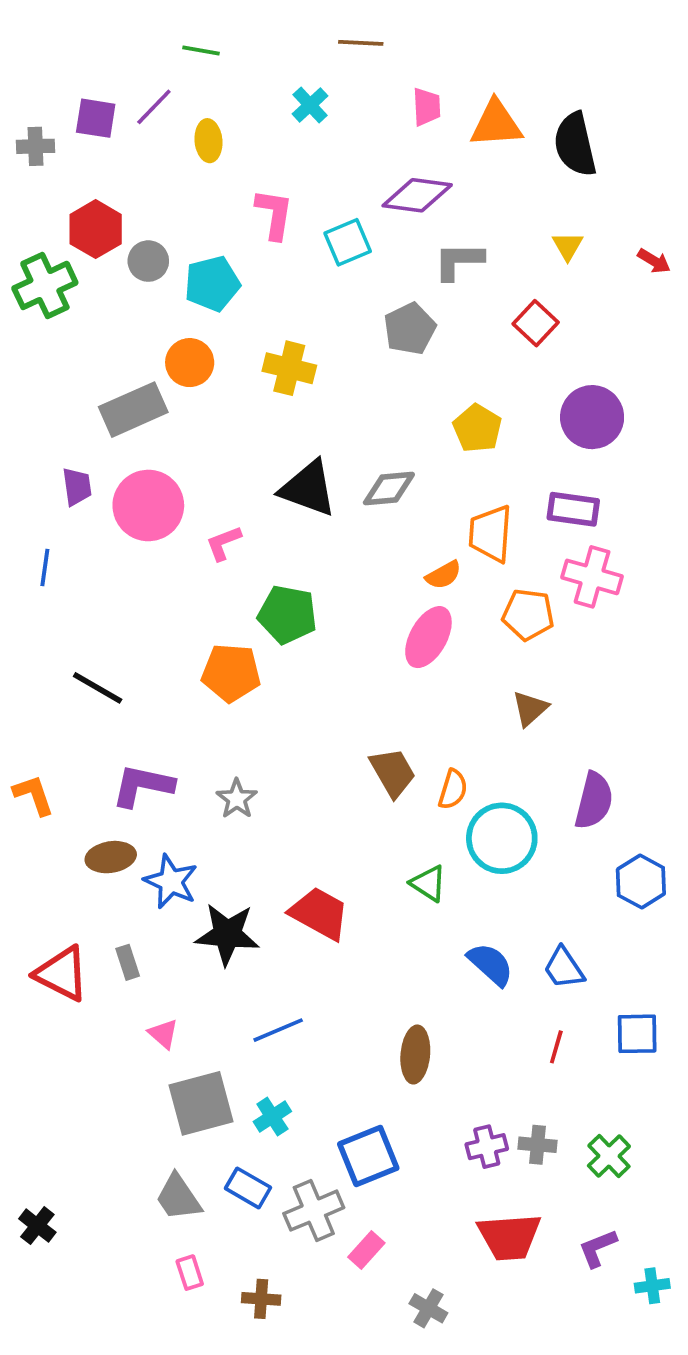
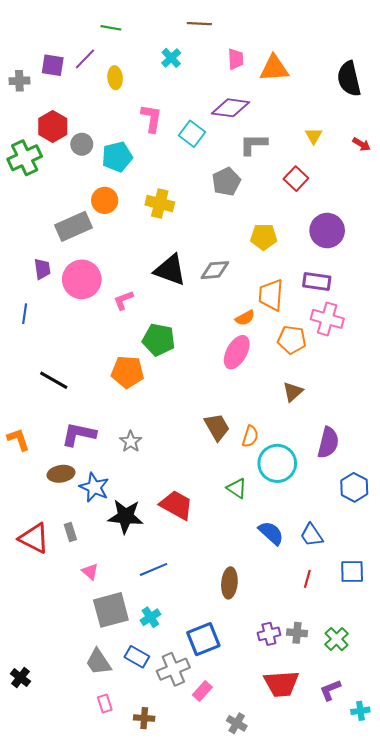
black semicircle: (575, 144) -> (349, 79), moved
cyan square: (348, 242) -> (192, 134), turned -30
yellow pentagon: (477, 428) -> (264, 237), turned -30

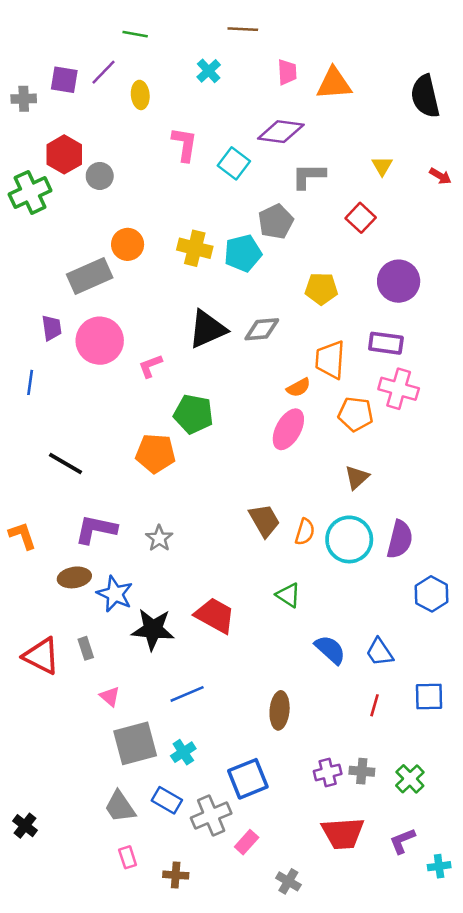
cyan pentagon: (117, 157) -> (243, 253), moved
black triangle: (170, 270) -> (207, 329), turned -44
cyan circle: (277, 463) -> (349, 539), moved

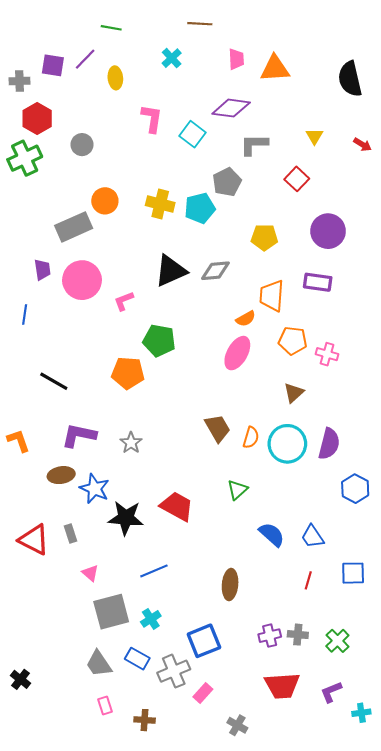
red hexagon: (64, 154) -> (37, 119), moved
pink cross: (399, 389) -> (327, 354), moved, size x0.7
green triangle: (288, 595) -> (237, 490), turned 45

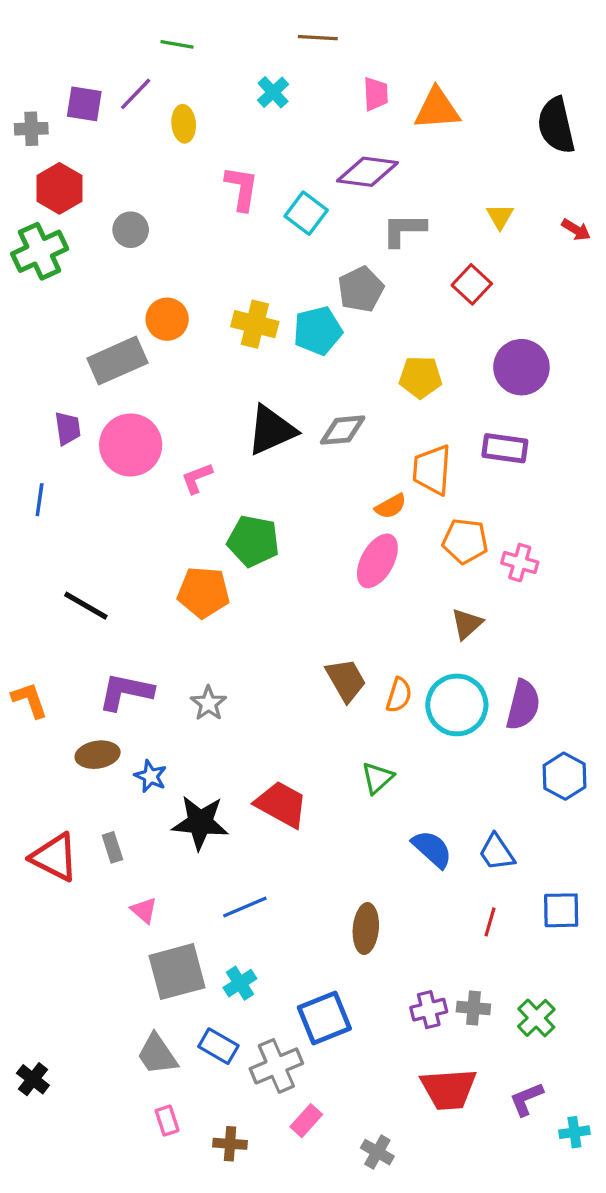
blue star: (95, 489) -> (151, 776), size x0.7
pink rectangle: (203, 693) -> (306, 1121), moved

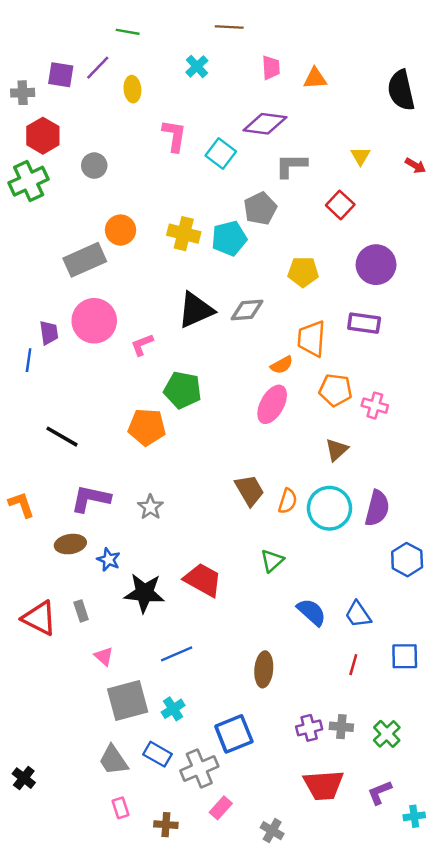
orange triangle: (437, 109) -> (315, 78), size x0.7
purple trapezoid: (68, 428) -> (49, 333), moved

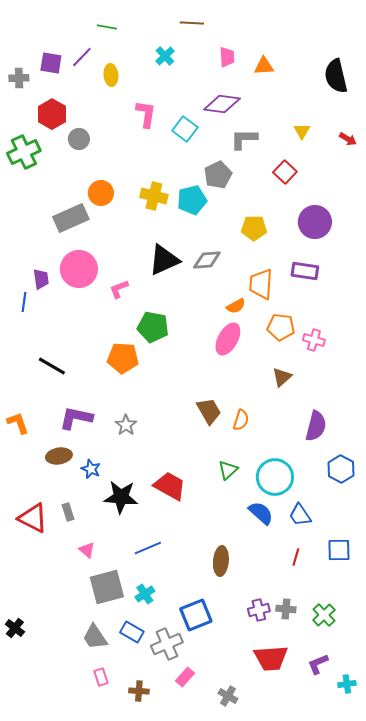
red hexagon: (43, 136) -> (52, 114), moved
cyan circle: (329, 508) -> (275, 477), moved
black cross: (24, 778) -> (15, 628), moved

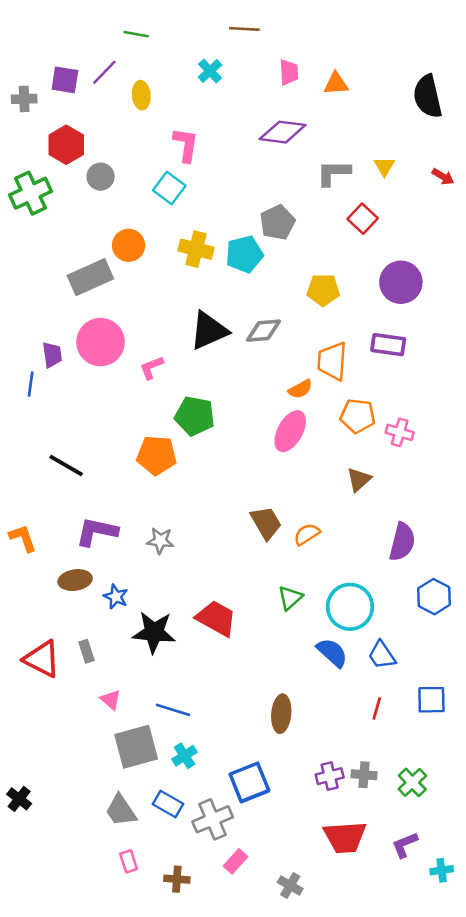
cyan square: (185, 129) -> (169, 188), moved
gray L-shape: (244, 139) -> (333, 173), moved
orange semicircle: (241, 420) -> (307, 534), turned -140
gray star: (126, 425) -> (160, 541), turned -30
blue line: (148, 548) -> (173, 710), moved, turned 40

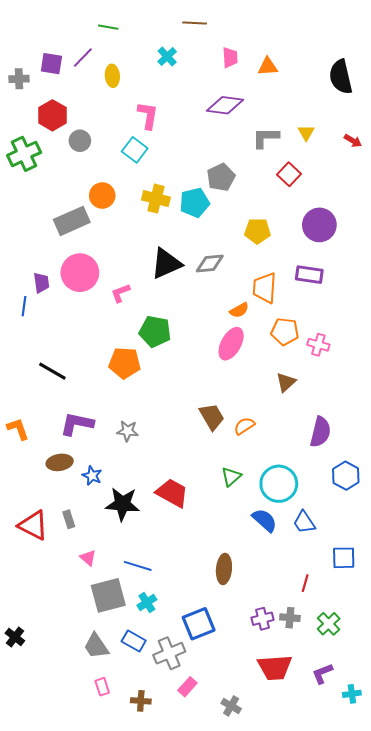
red line: (377, 709) -> (305, 583), moved

